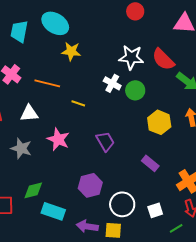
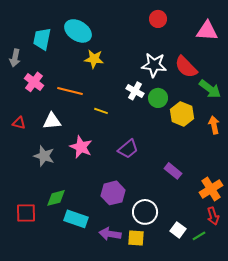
yellow hexagon: (159, 122) -> (182, 114), moved
purple trapezoid: (105, 141) -> (128, 149), turned 80
white square: (155, 210) -> (178, 230), moved, turned -35

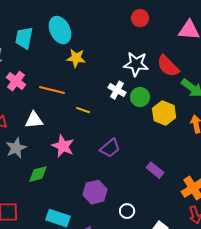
cyan ellipse: (78, 31) -> (60, 30), turned 32
gray star: (44, 156) -> (16, 148), moved, turned 30
green diamond: (56, 198) -> (38, 174), moved
white circle: (145, 212) -> (127, 211), size x0.6

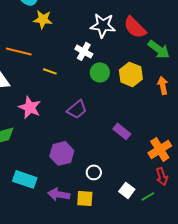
green circle: (140, 97) -> (100, 72), moved

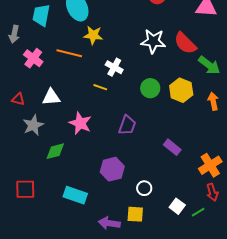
orange line: (19, 51) -> (69, 53), moved
white cross: (84, 51) -> (114, 67), moved
purple trapezoid: (77, 109) -> (127, 125), turned -30
purple arrow: (59, 194) -> (109, 223), moved

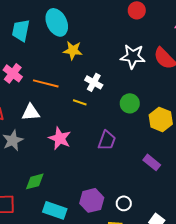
orange line: (69, 53) -> (46, 83), moved
yellow hexagon: (181, 90) -> (161, 119), moved
green diamond: (55, 151) -> (35, 181), moved
purple hexagon: (112, 169) -> (92, 200), moved

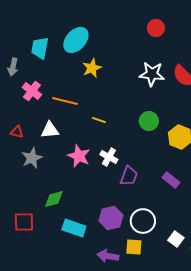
cyan ellipse: (57, 22) -> (76, 40), turned 68
yellow star: (73, 50) -> (92, 68), turned -30
white cross: (94, 82) -> (109, 157), moved
purple trapezoid: (107, 140) -> (129, 176), moved
white circle: (124, 203) -> (143, 221), size x1.6

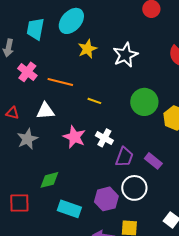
white star: (152, 74) -> (125, 55), moved, turned -30
green circle: (149, 121) -> (144, 102), size x1.4
purple rectangle: (171, 180) -> (153, 161), moved
white circle: (143, 221) -> (134, 188), moved

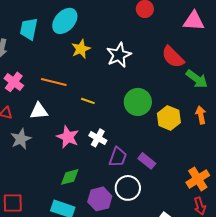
pink cross: (27, 72) -> (14, 82), moved
green diamond: (49, 180) -> (70, 177), moved

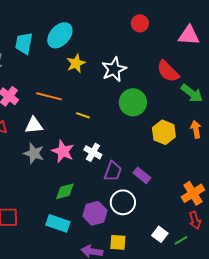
green circle: (138, 102) -> (133, 102), moved
gray star: (21, 139) -> (34, 153), moved, turned -30

